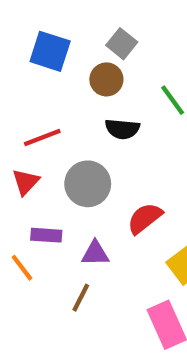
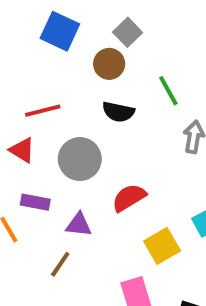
red triangle: (26, 182) -> (22, 150), turned -48

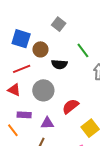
blue square: (60, 31) -> (21, 39), moved
brown circle: (109, 64) -> (40, 49), moved

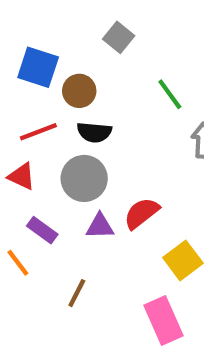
black semicircle: (59, 64) -> (94, 132), moved
purple rectangle: (24, 115) -> (42, 230), turned 32
purple triangle: (47, 123) -> (100, 226), moved

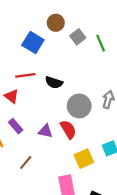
brown circle: (79, 91) -> (56, 23), moved
green line: (170, 94) -> (101, 43), moved
gray circle: (84, 178) -> (79, 106), moved
red semicircle: (141, 213) -> (68, 129), turned 84

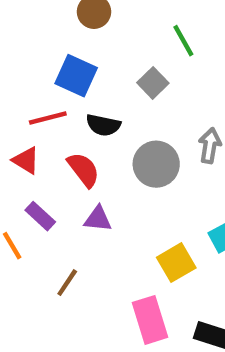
gray square: (78, 37) -> (153, 83), moved
blue square: (33, 43) -> (76, 76), moved
red semicircle: (68, 129) -> (84, 170), moved

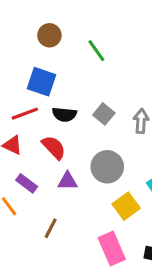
green line: (183, 41) -> (96, 51), moved
gray square: (153, 83) -> (104, 114), moved
gray circle: (156, 164) -> (107, 167), moved

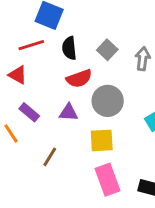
black semicircle: (64, 115) -> (69, 48), turned 75
red semicircle: (54, 147) -> (79, 78), moved, turned 110
yellow square: (126, 206) -> (102, 140), moved, turned 30

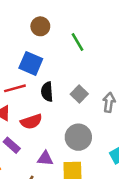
red semicircle: (79, 78) -> (31, 122), moved
purple triangle: (69, 112) -> (45, 158), moved

